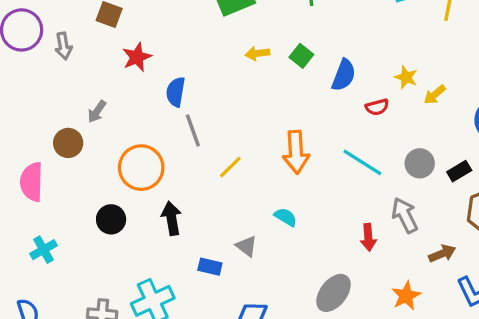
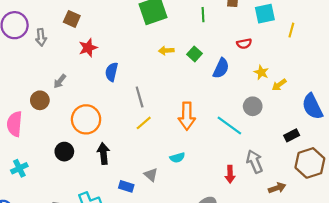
red semicircle: (377, 107) -> (244, 44), moved
gray line: (193, 131) -> (140, 97), moved
gray circle: (420, 163) -> (253, 106), moved
cyan semicircle: (286, 217) -> (177, 158), turned 128

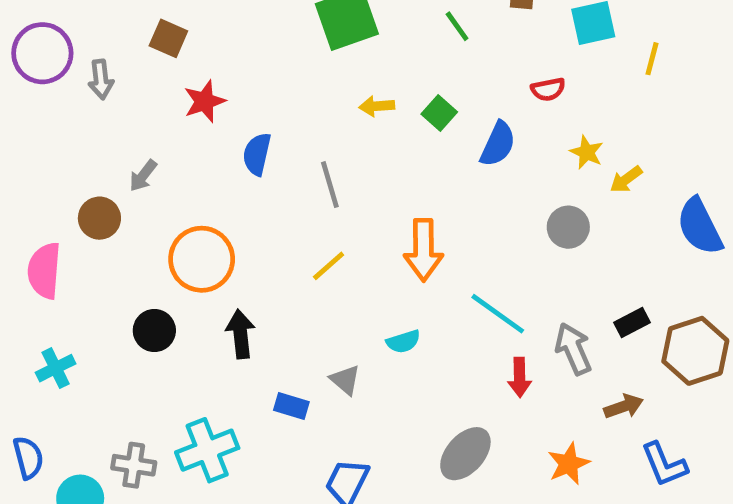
green line: (203, 15) -> (457, 26), turned -32
gray line: (140, 97) -> (330, 185), moved
cyan line: (229, 125) -> (498, 314), moved
black rectangle: (292, 135) -> (632, 322), moved

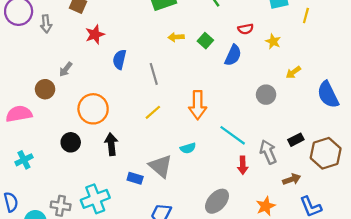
red semicircle: (548, 89) -> (246, 29), moved
yellow star: (587, 152) -> (273, 41), moved
pink semicircle: (44, 271) -> (19, 114), turned 75
gray triangle: (345, 380) -> (161, 166), size x1.6

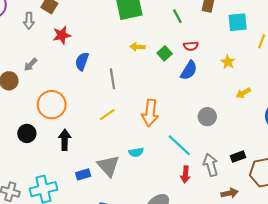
gray arrow: (46, 24) -> (29, 21), moved
red semicircle: (246, 29) -> (191, 46), moved
gray circle: (266, 95) -> (207, 117), moved
blue rectangle: (135, 178) -> (83, 174), turned -40

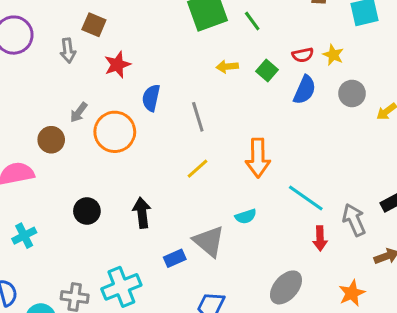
green line: (177, 16) -> (252, 21), moved
yellow star: (228, 62) -> (333, 55), moved
orange circle: (52, 105) -> (115, 132), moved
gray circle: (207, 117) -> (352, 93), moved

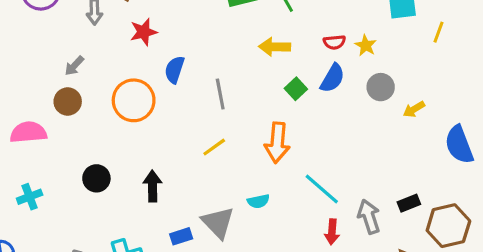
yellow arrow: (227, 66) -> (275, 47), moved, size x1.4
green square: (267, 71) -> (296, 89), moved
gray arrow: (79, 112) -> (74, 66), moved

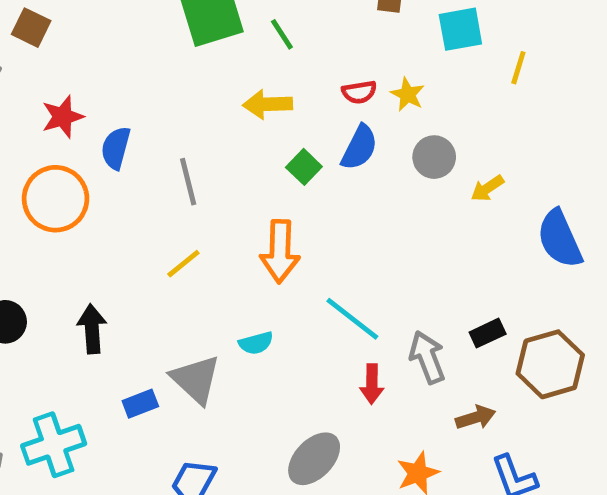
red star: (144, 32) -> (63, 117), moved

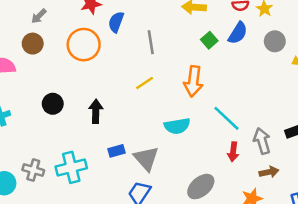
cyan semicircle: (256, 343) -> (177, 126), size x1.5
gray triangle: (196, 379) -> (146, 158), moved
brown arrow: (476, 417) -> (269, 172), moved

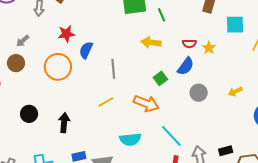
green square: (209, 40) -> (160, 78), moved
gray circle: (275, 41) -> (199, 93), moved
orange arrow: (193, 81) -> (146, 103), turned -80

